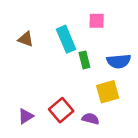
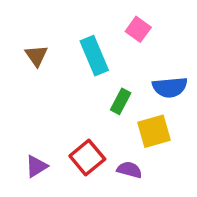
pink square: (97, 21) -> (138, 29), turned 35
brown triangle: (26, 39) -> (36, 56), turned 35
green rectangle: (84, 60) -> (121, 101), moved, turned 42

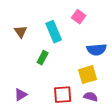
green rectangle: (121, 101) -> (43, 58), moved
red square: (87, 157) -> (63, 95), moved, turned 36
purple semicircle: (129, 170) -> (91, 97), moved

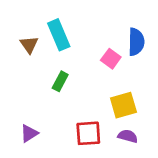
pink square: (79, 17) -> (111, 59), moved
cyan rectangle: (54, 32) -> (59, 35), moved
blue semicircle: (97, 50) -> (136, 42), moved, turned -84

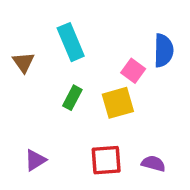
brown triangle: (29, 45) -> (23, 62), moved
yellow square: (123, 105) -> (118, 103), moved

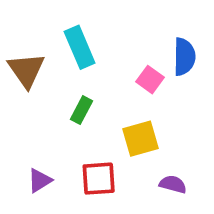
brown triangle: (23, 62) -> (26, 70), size x1.5
yellow square: (118, 103) -> (141, 139), moved
red square: (106, 160) -> (99, 179), moved

